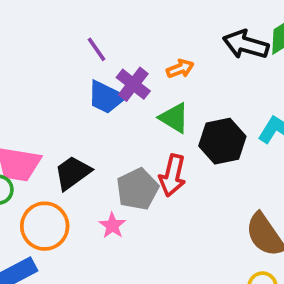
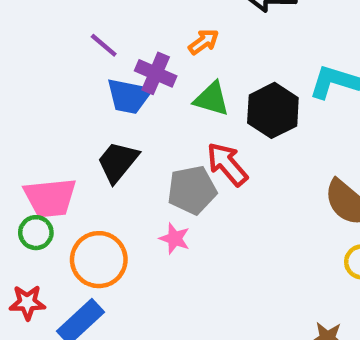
black trapezoid: (73, 173) -> (118, 162), moved
red arrow: (172, 175) -> (227, 164), turned 141
gray pentagon: (137, 189) -> (192, 190), turned 30

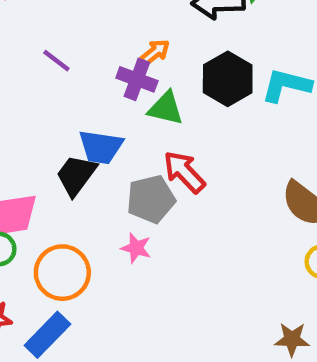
purple cross: (156, 73) -> (137, 79), moved
blue trapezoid: (129, 96) -> (101, 147), moved
black hexagon: (273, 110) -> (228, 79), moved

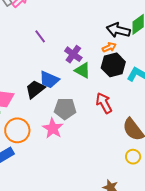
orange arrow: (155, 52) -> (109, 47), moved
red arrow: (184, 172) -> (104, 103), moved
pink star: (136, 248) -> (53, 128), size x1.5

